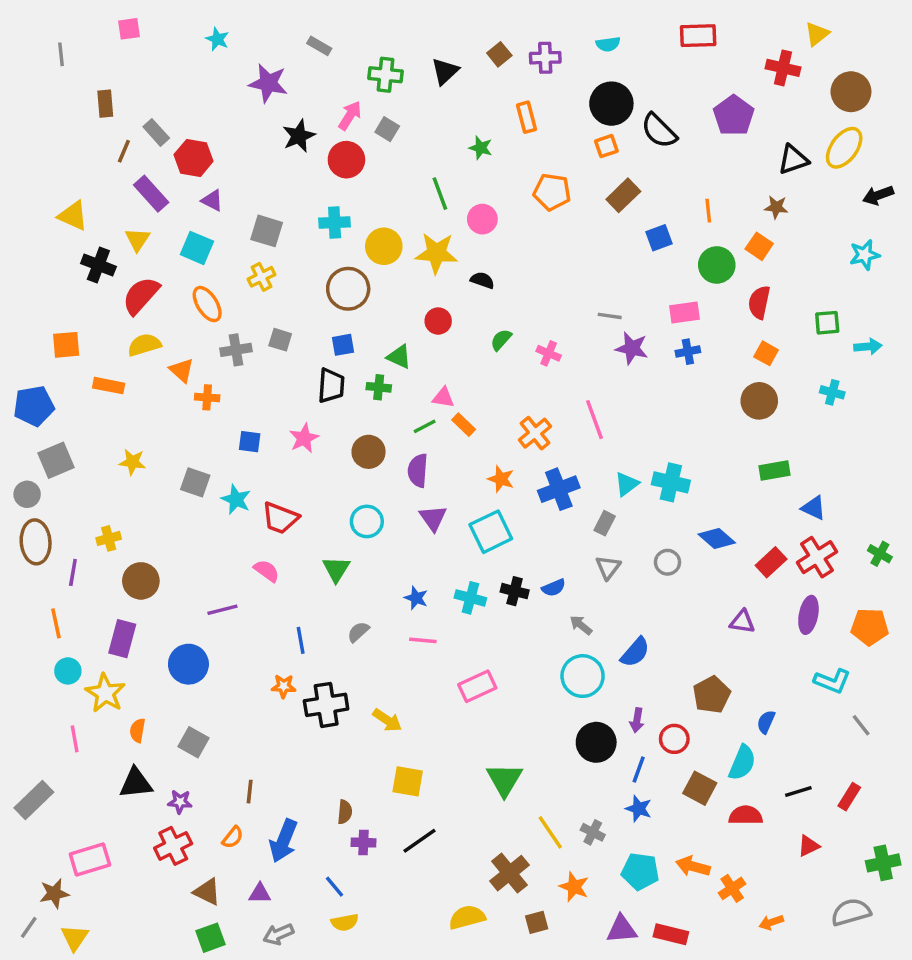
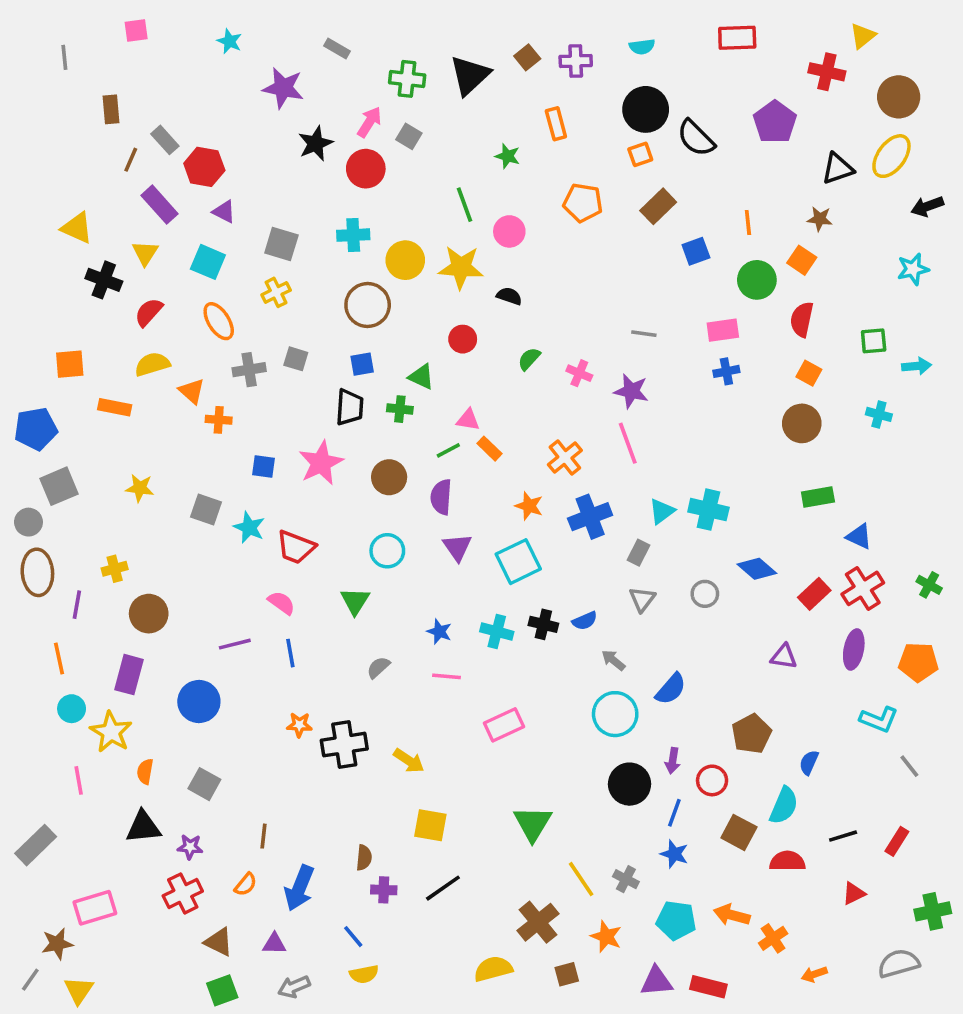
black triangle: (445, 71) -> (470, 75), size x1.4
red semicircle: (141, 296) -> (149, 312), size x0.7
purple star: (632, 348) -> (631, 391), moved
pink star: (304, 438) -> (321, 463), size x1.4
blue line: (301, 640) -> (290, 653), moved

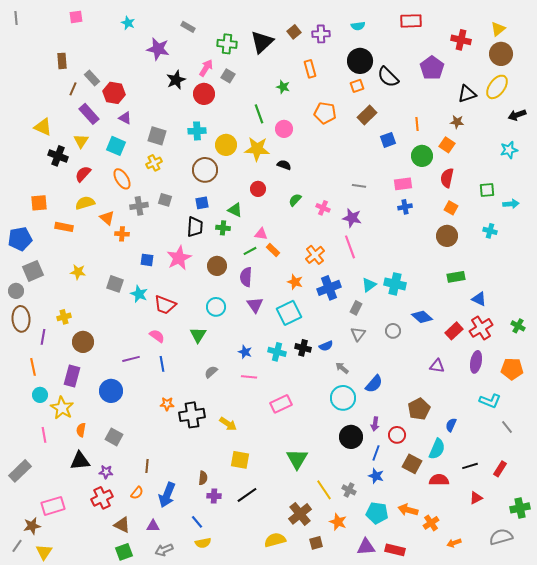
yellow triangle: (863, 36) -> (498, 29), moved
gray line: (64, 57) -> (16, 18), moved

